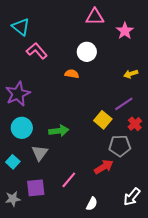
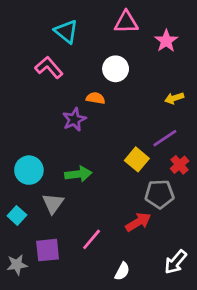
cyan triangle: (21, 27) -> (66, 32), moved
purple star: (18, 94) -> (74, 119), moved, size x0.7

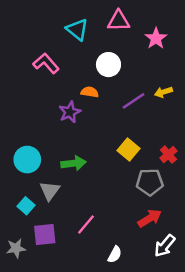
cyan triangle: (66, 32) -> (77, 30), moved
purple line: (165, 138) -> (133, 101), moved
cyan square: (17, 215) -> (26, 206), moved
red arrow: (138, 222) -> (150, 218), moved

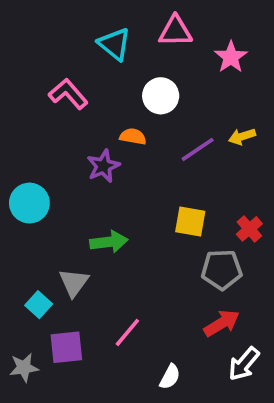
yellow square: (128, 150) -> (190, 222), turned -30
cyan circle: (27, 160) -> (29, 203), moved

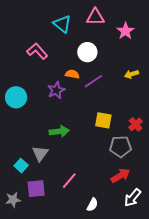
purple line: (198, 149) -> (93, 81), moved
cyan circle: (29, 203) -> (16, 97), moved

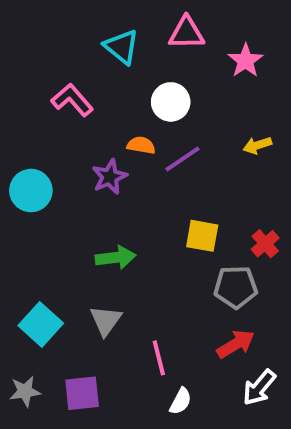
gray triangle: (40, 154) -> (106, 320), moved
cyan square: (21, 166) -> (41, 324), size x1.5
pink line: (69, 181) -> (159, 358), moved, turned -54
purple square: (36, 189) -> (82, 393), moved

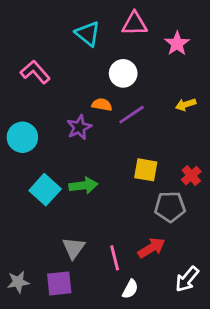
pink L-shape: (72, 100) -> (35, 72), moved
gray triangle: (106, 320) -> (73, 248), moved
cyan square: (41, 324) -> (45, 190), moved
red arrow: (236, 344) -> (152, 248), moved

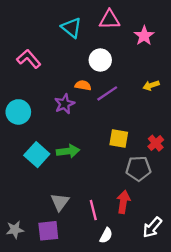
red arrow: (152, 248) -> (123, 202), turned -50

